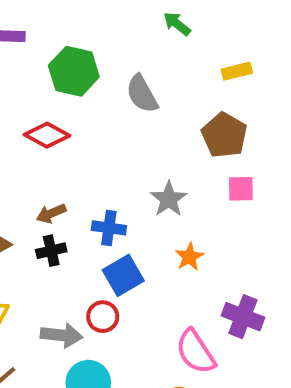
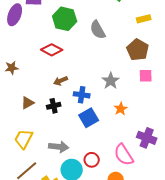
brown arrow: (51, 214) -> (61, 81), moved
red circle: (103, 317) -> (92, 160), moved

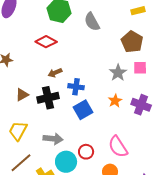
gray star: (111, 81) -> (118, 73), moved
black cross: (54, 106) -> (48, 98), size x1.5
purple cross: (147, 138) -> (141, 105), moved

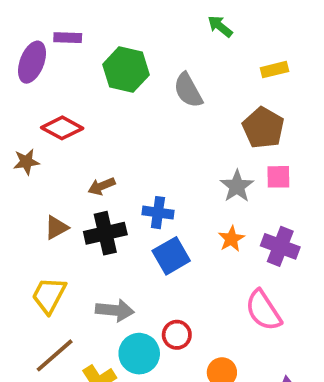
red diamond: (46, 42) -> (62, 128), moved
brown arrow: (55, 73) -> (102, 186), moved
pink semicircle: (118, 147) -> (263, 310), moved

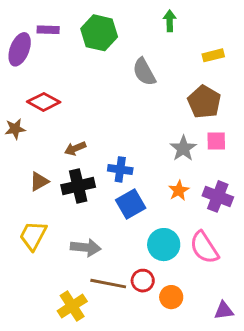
green arrow: (220, 26) -> (170, 21), turned 50
green hexagon: (126, 70) -> (99, 33), moved
red circle: (177, 335) -> (143, 281), moved
cyan circle: (139, 354) -> (164, 245), moved
brown line: (55, 355) -> (108, 284), moved, turned 52

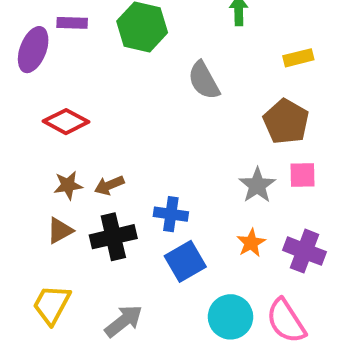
brown star: (15, 129) -> (68, 185), moved
gray arrow: (86, 248) -> (124, 321), turned -44

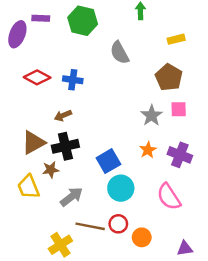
brown star: (68, 185) -> (51, 170), moved
blue cross: (171, 214) -> (73, 80), moved
brown triangle: (60, 231) -> (33, 143), size x1.5
yellow trapezoid: (52, 305) -> (28, 187), turned -50
cyan circle: (230, 317) -> (121, 188), moved

